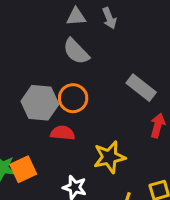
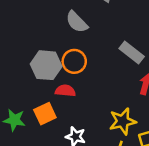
yellow star: (109, 157) -> (123, 121), moved
orange square: (23, 169) -> (45, 114), moved

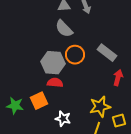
orange circle: (74, 61) -> (75, 55), moved
gray hexagon: (46, 65) -> (53, 63), moved

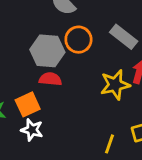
yellow star: (100, 107) -> (115, 85), moved
white star: (63, 119) -> (32, 130), moved

